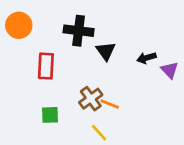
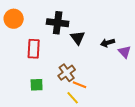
orange line: (110, 104) -> (80, 85), moved

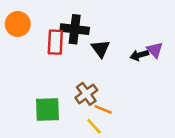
red rectangle: (34, 49) -> (55, 42), moved
purple triangle: (125, 52) -> (155, 50), moved
green square: (37, 85) -> (48, 109), size x1.5

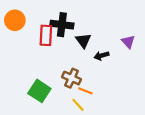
black arrow: (139, 55) -> (101, 56), moved
brown cross: (86, 94) -> (72, 78), turned -30
green square: (48, 109) -> (39, 91), turned 35

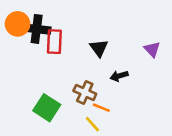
black cross: (62, 25) -> (37, 29), moved
black arrow: (101, 56) -> (119, 76), moved

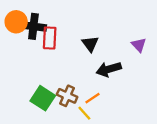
black arrow: (119, 76) -> (109, 69), size x1.5
brown cross: (85, 92) -> (67, 96), moved
orange line: (101, 108) -> (92, 98), turned -56

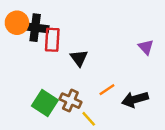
black triangle: (90, 44) -> (79, 58), moved
black arrow: (109, 69) -> (135, 99), moved
orange line: (92, 98) -> (107, 90), moved

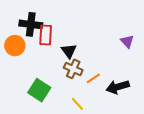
orange circle: (17, 23) -> (15, 46), moved
brown cross: (70, 101) -> (73, 69), moved

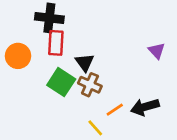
black cross: (31, 24) -> (49, 18), moved
orange line: (93, 78) -> (115, 110), moved
green square: (39, 90) -> (61, 82), moved

